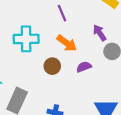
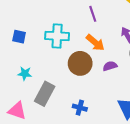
brown circle: (52, 66) -> (80, 63), size x1.5

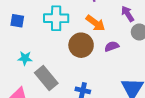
gray rectangle: (45, 94) -> (46, 78), turned -65

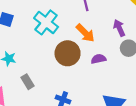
cyan cross: (56, 18) -> (46, 22), turned 30
gray rectangle: (46, 78) -> (28, 82), size x0.6

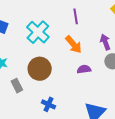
brown circle: (68, 53) -> (40, 69), moved

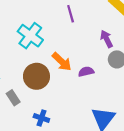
orange arrow: (74, 44) -> (62, 62), moved
blue cross: (48, 104) -> (41, 118), moved

